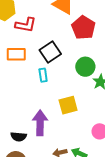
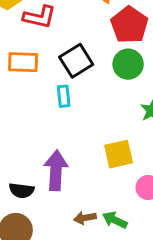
green circle: (85, 67) -> (128, 64), moved
yellow square: (68, 105) -> (119, 154), moved

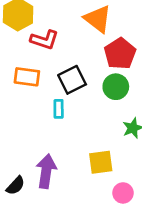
black semicircle: (22, 191) -> (16, 186), turned -60

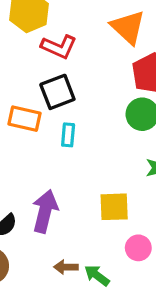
orange rectangle: (27, 77) -> (25, 119), moved
black square: (72, 80) -> (57, 92), moved

